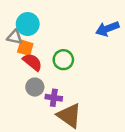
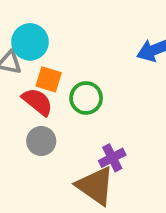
orange square: (25, 48) -> (49, 79), moved
purple cross: (54, 98) -> (112, 158), moved, turned -35

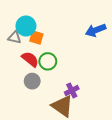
orange square: (49, 79) -> (36, 37), moved
green circle: (86, 98) -> (48, 61), moved

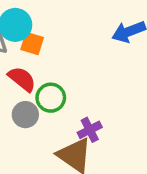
green circle: (48, 61) -> (51, 98), moved

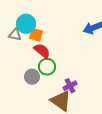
red semicircle: (22, 79) -> (42, 51), moved

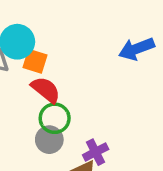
gray circle: (32, 77) -> (49, 140), moved

